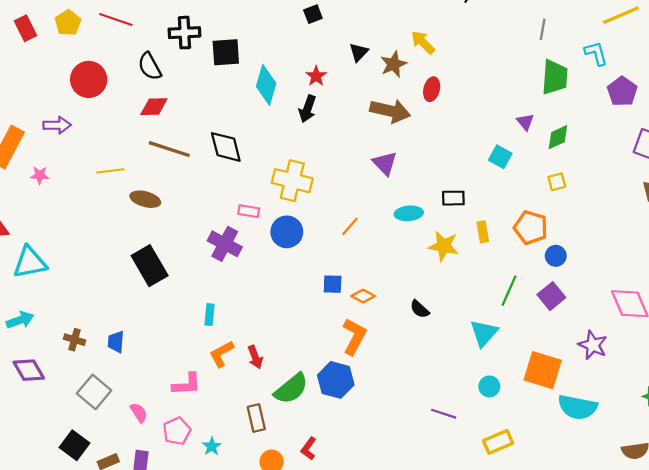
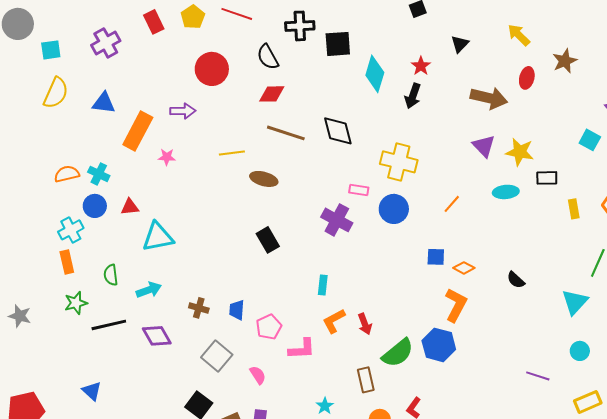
brown star: (394, 64) -> (565, 61), moved
yellow star: (444, 246) -> (520, 152), moved
black rectangle: (150, 266) -> (268, 240), size x0.7
pink pentagon: (177, 431) -> (269, 327), moved

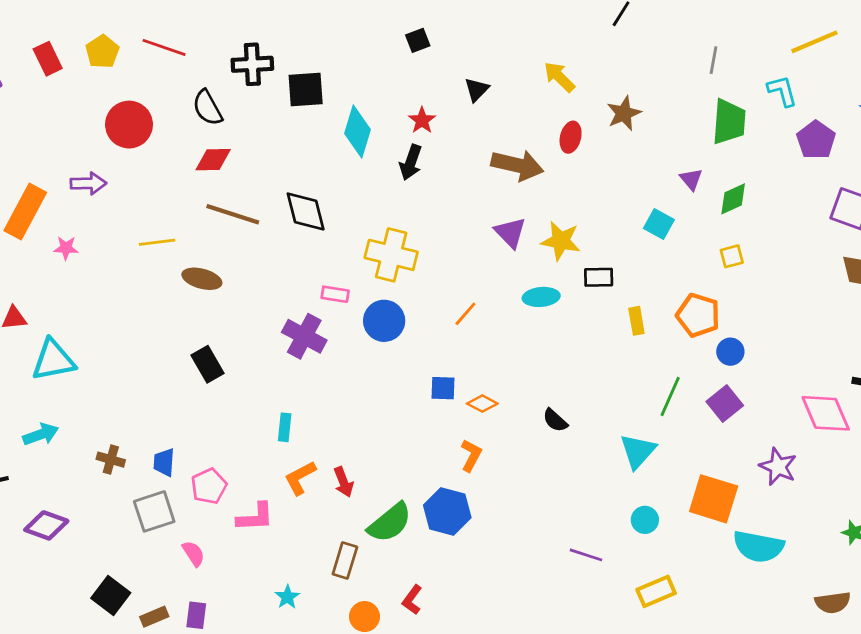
orange L-shape: (456, 305) -> (471, 455), size x0.7
purple diamond: (157, 336) -> (46, 525), moved, turned -40
gray square: (217, 356) -> (154, 511), moved, turned 32
brown rectangle: (366, 380) -> (345, 561), turned 30

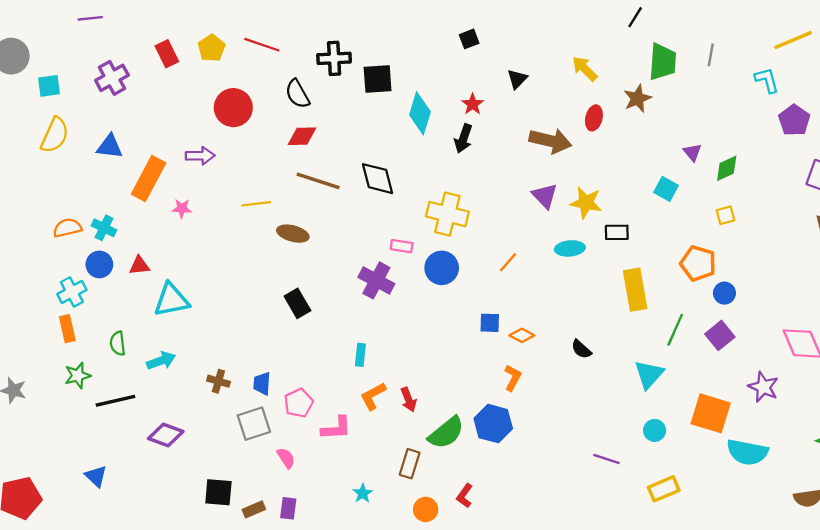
green trapezoid: (729, 122) -> (663, 62), moved
yellow rectangle: (636, 321) -> (635, 290), moved, size x1.8
black square: (111, 596) -> (218, 492), turned -32

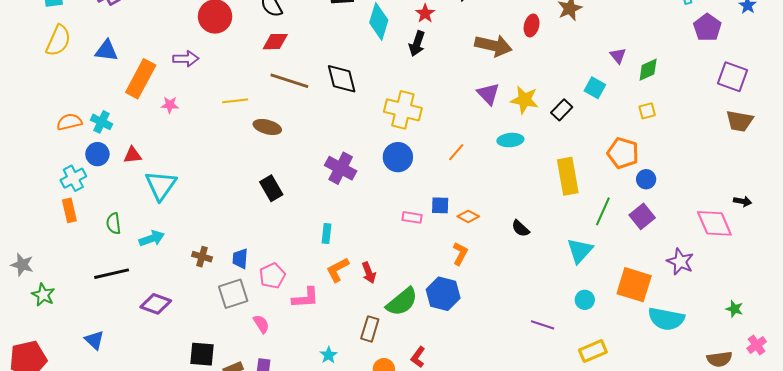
black rectangle: (617, 232) -> (562, 110), moved, turned -45
pink rectangle: (402, 246) -> (412, 217), moved
cyan triangle: (171, 300) -> (161, 185), turned -44
green star: (78, 375) -> (43, 295), moved, turned -30

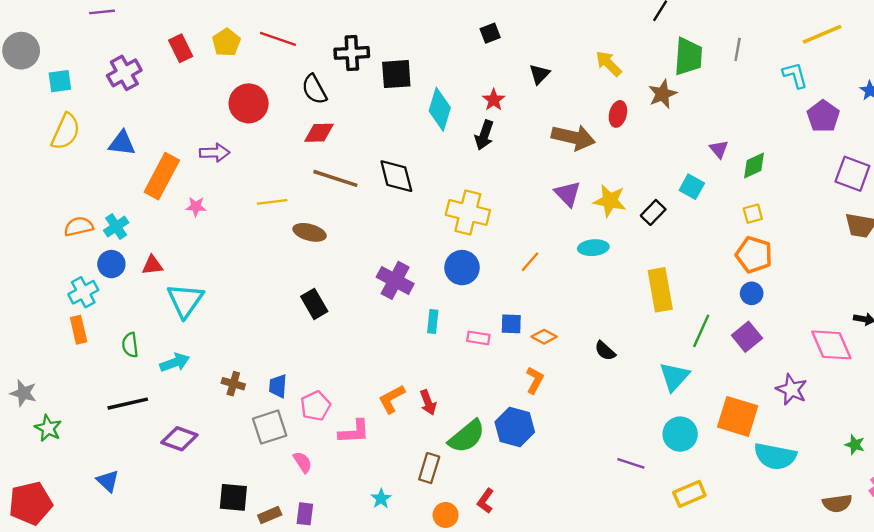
cyan cross: (101, 122) -> (116, 227), turned 30
orange pentagon: (623, 153) -> (754, 255), moved
cyan rectangle: (327, 233) -> (433, 321), moved
cyan circle: (585, 300) -> (680, 434), size x1.5

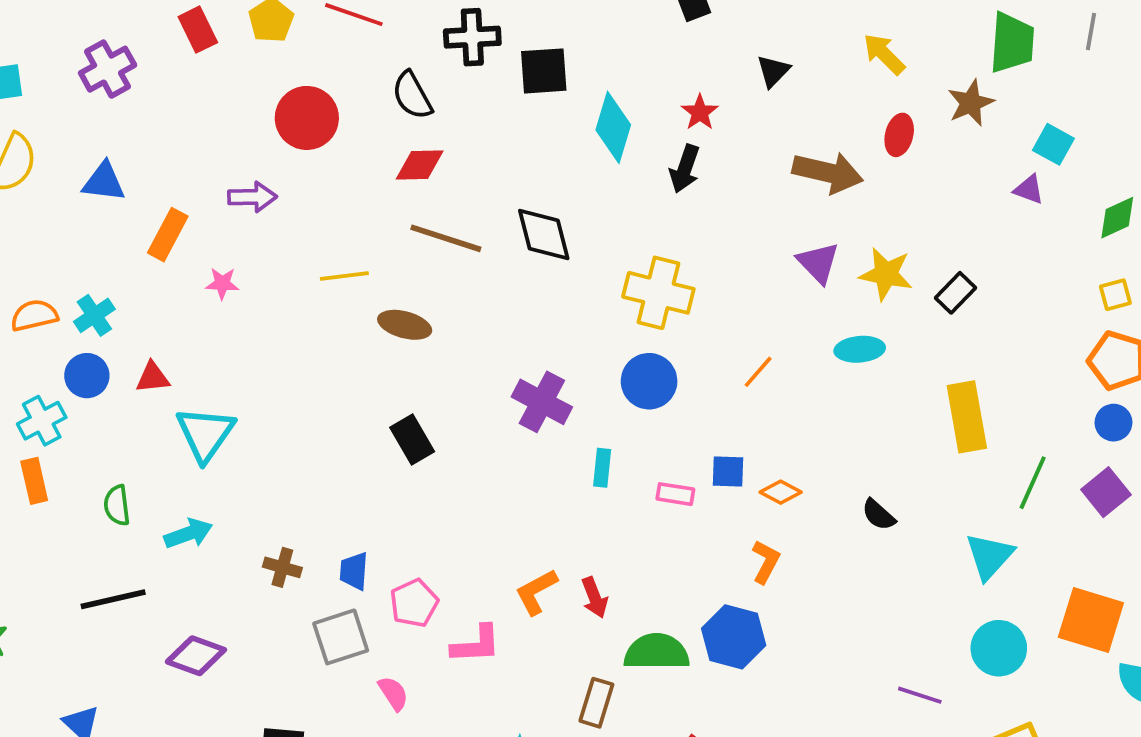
purple triangle: (719, 149) -> (1029, 189), moved, turned -30
orange rectangle: (162, 176) -> (168, 235), size x0.7
cyan square: (692, 187) -> (1053, 144), moved
green semicircle: (467, 436) -> (657, 652), turned -141

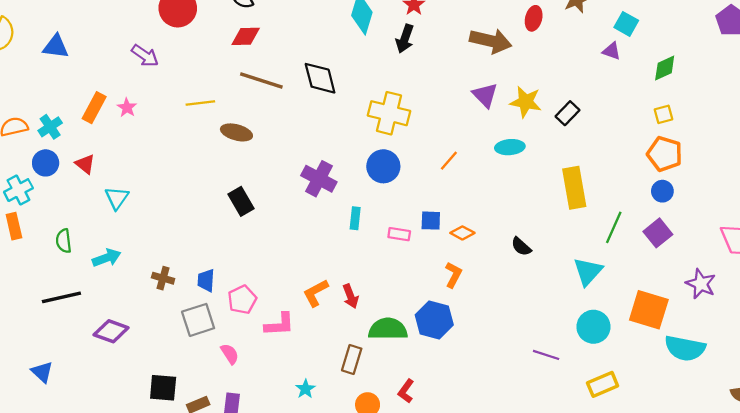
purple arrow: (252, 197) -> (145, 56), turned 36
orange rectangle: (168, 235) -> (94, 108), moved
pink star: (222, 283) -> (127, 108), turned 30
red triangle: (153, 377) -> (85, 164), turned 45
cyan triangle: (205, 434) -> (117, 198), size x0.7

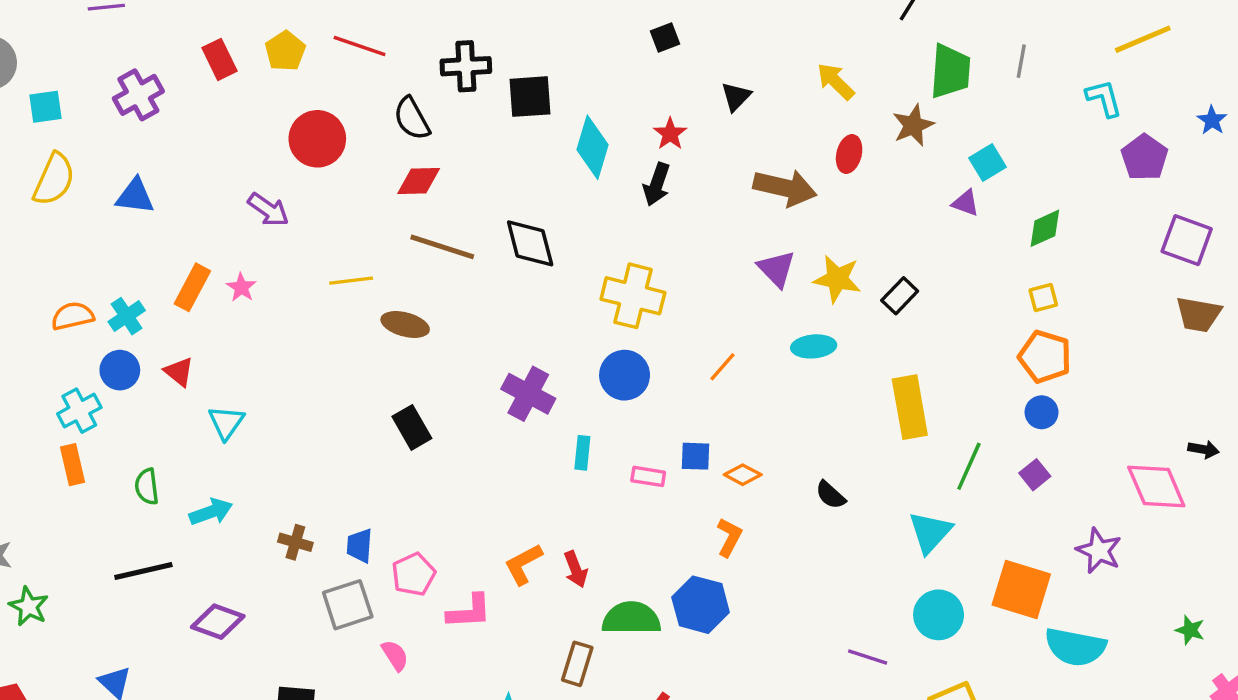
cyan square: (626, 24) -> (987, 162), turned 30
purple square: (658, 233) -> (1035, 475), size x0.7

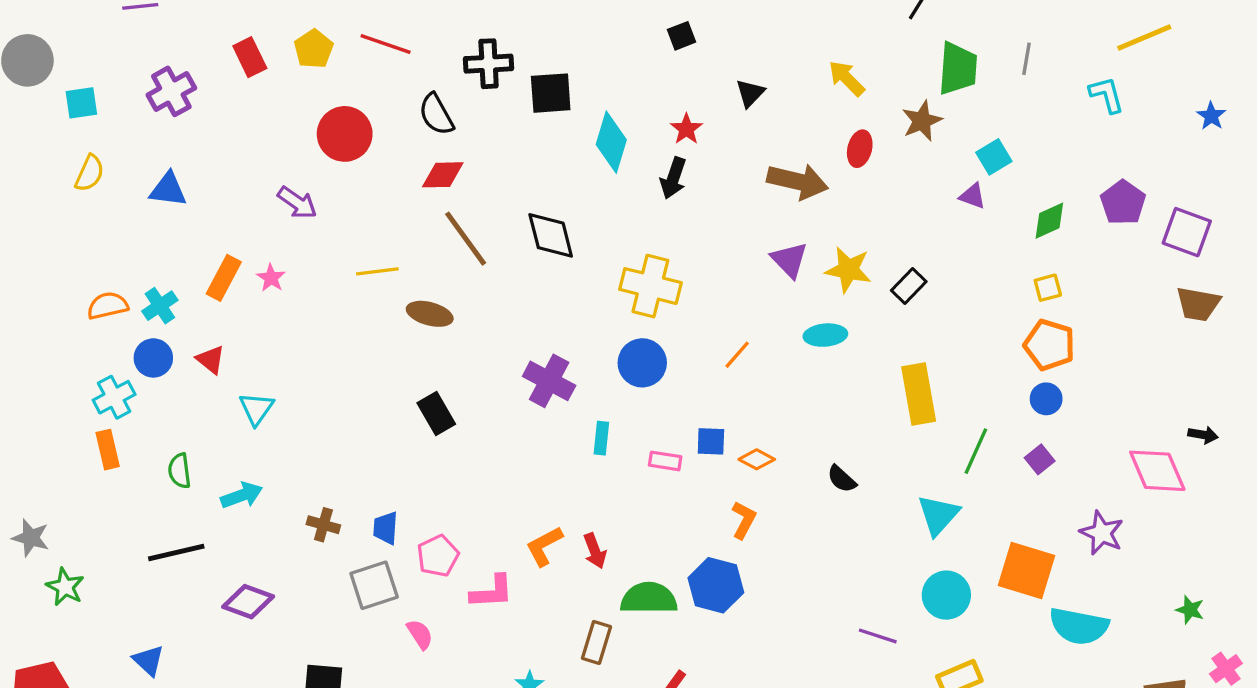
purple pentagon: (1144, 157) -> (1123, 203), moved
yellow semicircle: (54, 179) -> (90, 173), size x0.7
brown line: (442, 247) -> (466, 239), turned 36

